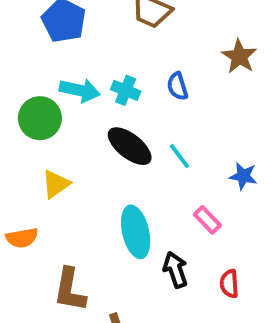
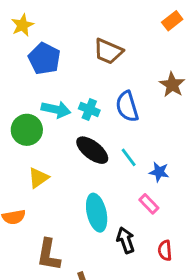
blue semicircle: (177, 86) -> (127, 107), size x1.5
blue star: (243, 176) -> (159, 172), moved

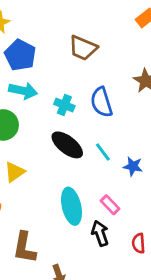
cyan arrow: (56, 109) -> (23, 91), moved
pink rectangle: (149, 204) -> (110, 205), moved

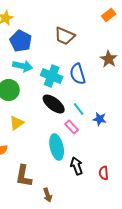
cyan cross: (64, 105) -> (52, 76), size x1.5
pink rectangle: (110, 205) -> (72, 127), moved

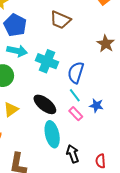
blue semicircle: (78, 74) -> (76, 72), moved, turned 35
black ellipse: (54, 104) -> (45, 104), moved
pink rectangle: (72, 127) -> (76, 114), moved

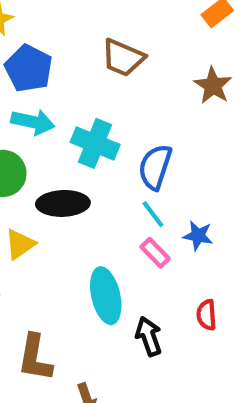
brown star: (106, 44) -> (213, 86), moved
black ellipse: (45, 104) -> (63, 203), moved, turned -40
red semicircle: (100, 161) -> (207, 315), moved

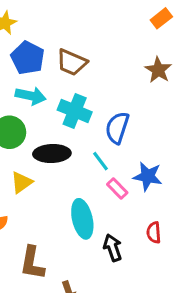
brown trapezoid: (123, 58) -> (72, 62), moved
cyan line: (153, 214) -> (101, 161), moved
blue star: (198, 236) -> (148, 176), size x1.4

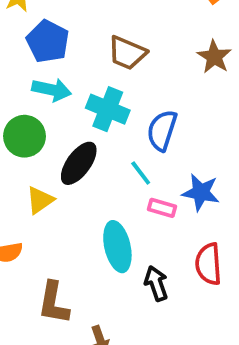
brown trapezoid: (72, 62) -> (127, 53), moved
black ellipse: (52, 154) -> (79, 163), turned -52
pink rectangle: (117, 188) -> (162, 208), turned -30
red semicircle: (154, 233) -> (208, 264), size x1.5

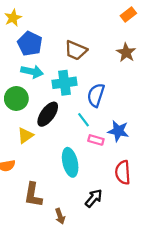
cyan cross: (108, 109) -> (65, 83), turned -30
black arrow: (156, 283) -> (94, 198), moved, turned 60

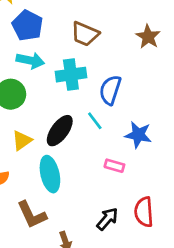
black ellipse: (48, 114) -> (60, 131), moved
pink rectangle: (96, 140) -> (114, 166), moved
cyan ellipse: (70, 162) -> (50, 174), moved
red semicircle: (123, 172) -> (144, 212), moved
brown L-shape: (33, 195) -> (32, 215), turned -35

